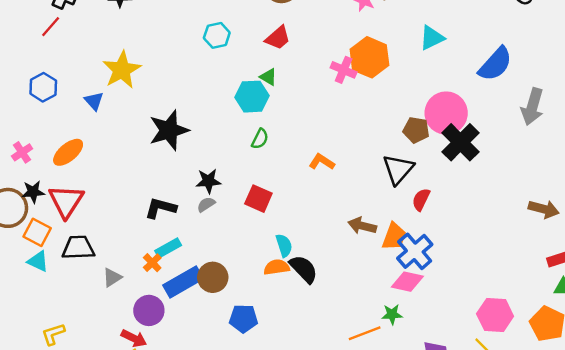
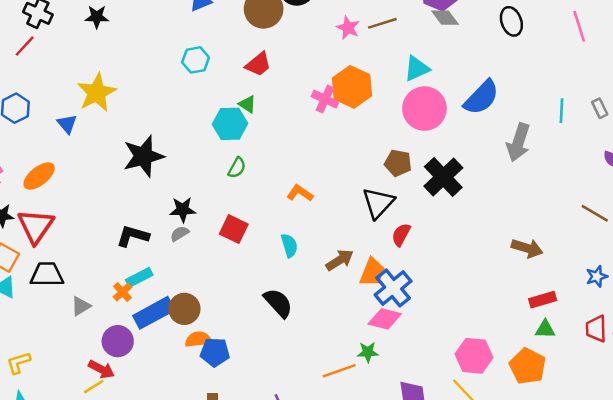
pink circle: (446, 113) -> (424, 109), moved
brown arrow: (362, 226) -> (340, 260), turned 132
cyan semicircle: (284, 245) -> (289, 245), moved
orange semicircle: (277, 267) -> (198, 339), moved

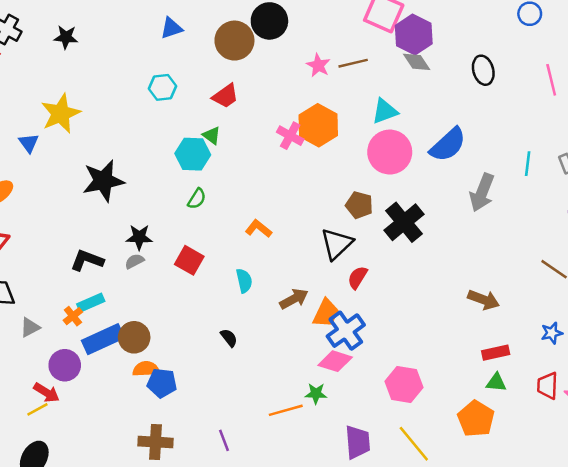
black semicircle: (278, 303) -> (229, 338), size x0.6
pink hexagon: (474, 356) -> (404, 384), moved

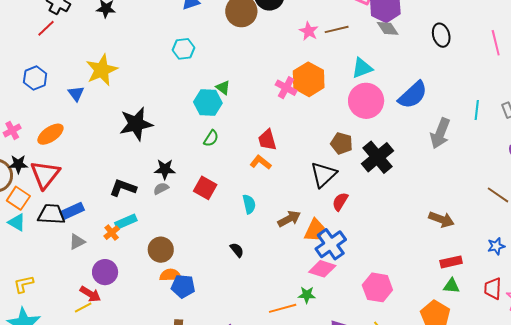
red trapezoid: (225, 96) -> (267, 140), moved, turned 110
blue rectangle: (103, 339) -> (72, 211), moved, size x0.7

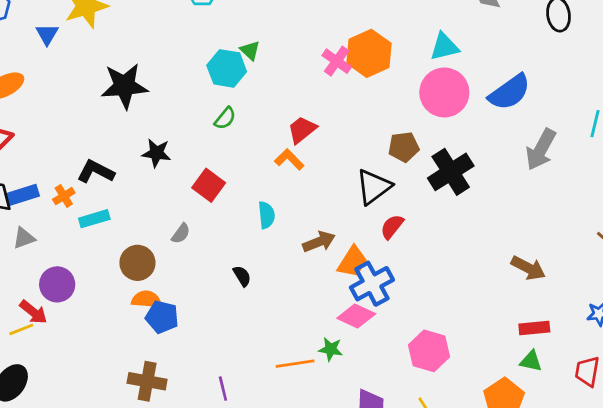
red trapezoid: (267, 140) -> (302, 130), turned 60
brown pentagon: (342, 143) -> (404, 147), turned -30
gray semicircle: (161, 188) -> (181, 234), moved, turned 147
orange cross: (112, 233) -> (64, 196), moved

